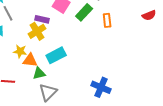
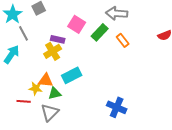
orange rectangle: (107, 20) -> (123, 40), turned -32
yellow star: (20, 51) -> (36, 88), moved
gray triangle: (48, 92) -> (50, 112), moved

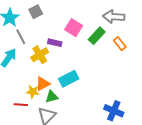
yellow cross: (53, 51) -> (40, 55), moved
orange triangle: (46, 80) -> (43, 84), turned -35

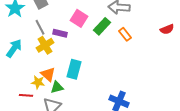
gray line: (21, 37) -> (40, 27), moved
cyan rectangle: (69, 79) -> (74, 69), turned -48
orange triangle: (43, 84) -> (48, 74), turned -49

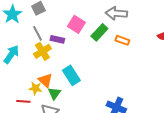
orange rectangle: (125, 34) -> (122, 40), turned -32
cyan rectangle: (74, 69) -> (71, 75), turned -48
green triangle: (57, 87) -> (54, 93), turned -40

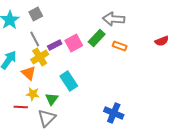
pink square: (76, 24) -> (74, 43), moved, turned 30
purple rectangle: (57, 39) -> (55, 45), turned -40
orange triangle: (45, 80) -> (29, 73), moved

